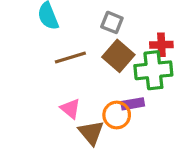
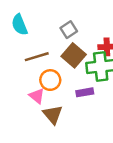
gray square: (112, 22) -> (69, 30), turned 35
orange circle: (117, 115) -> (50, 80), moved

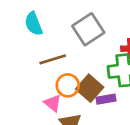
gray square: (69, 30) -> (88, 29), size x1.6
brown square: (74, 55) -> (90, 88), moved

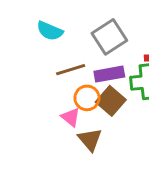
cyan semicircle: (34, 24) -> (50, 31), turned -45
purple rectangle: (106, 99) -> (109, 74), moved, size x1.4

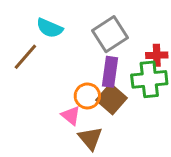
brown line: (71, 70) -> (25, 57), moved, turned -32
purple rectangle: (109, 74) -> (110, 72), turned -72

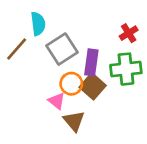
cyan semicircle: (50, 28) -> (38, 24), turned -120
gray square: (110, 34) -> (62, 49), moved
red cross: (157, 55) -> (129, 33), moved, turned -30

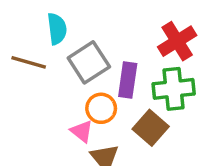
red cross: (129, 33) -> (177, 41), size x1.5
brown line: (17, 49) -> (29, 62), turned 65
brown square: (93, 86) -> (151, 128), moved

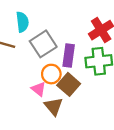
brown square: (151, 128) -> (69, 84), moved

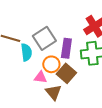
cyan semicircle: (22, 22) -> (26, 52), moved
pink triangle: (39, 89) -> (40, 77), turned -32

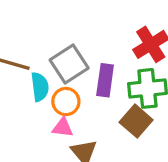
orange circle: (51, 64) -> (66, 102), moved
brown square: (66, 73) -> (136, 121), moved

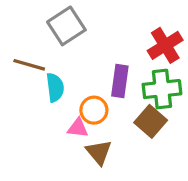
gray square: (69, 64) -> (66, 26), moved
orange circle: (66, 102) -> (94, 110), moved

